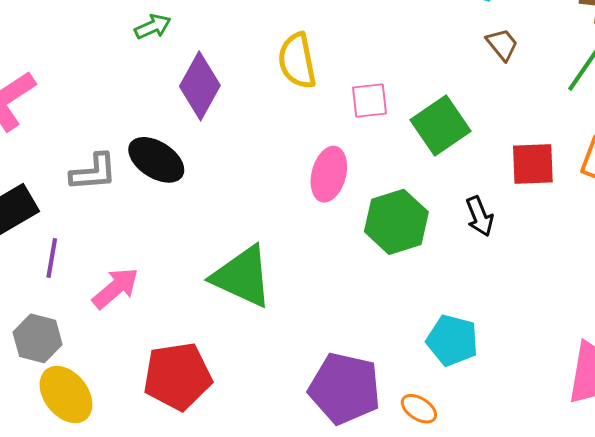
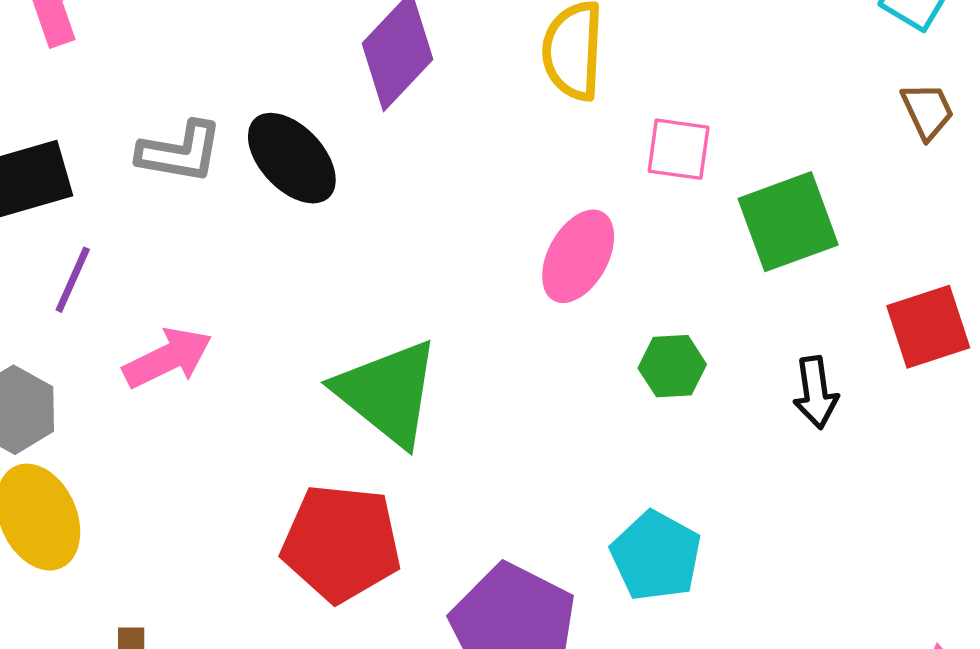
red square: (533, 164) -> (928, 327), turned -30
green hexagon: (396, 222) -> (672, 366), size x0.6
cyan pentagon: (452, 340) -> (656, 556), moved
red pentagon: (178, 376) -> (341, 543), moved

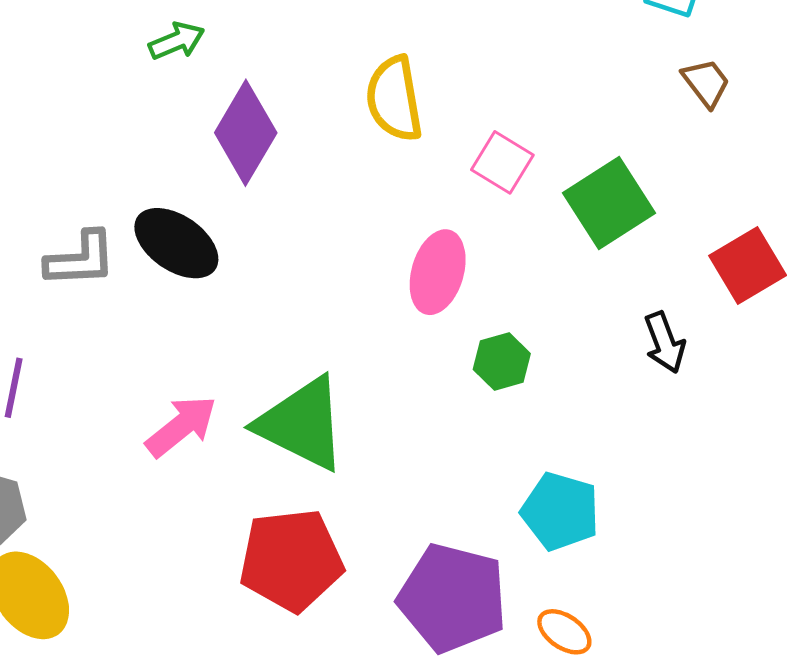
pink square: (679, 149) -> (502, 162), turned 36
pink arrow: (168, 358) -> (181, 426), moved
green hexagon: (672, 366) -> (502, 362), moved

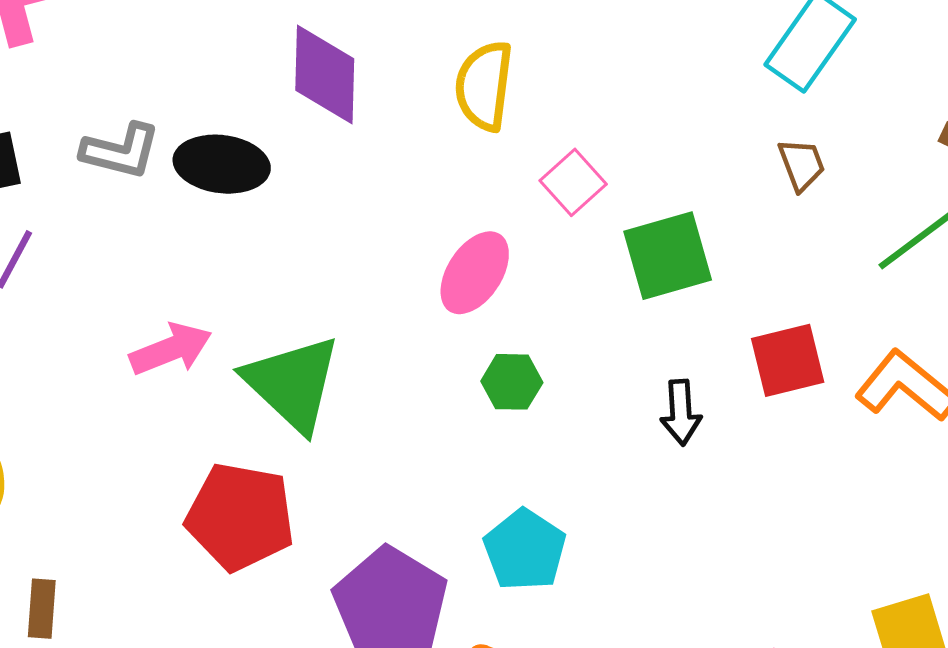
purple diamond: (246, 133) -> (325, 74), turned -46
black ellipse: (176, 243) -> (222, 164), turned -44

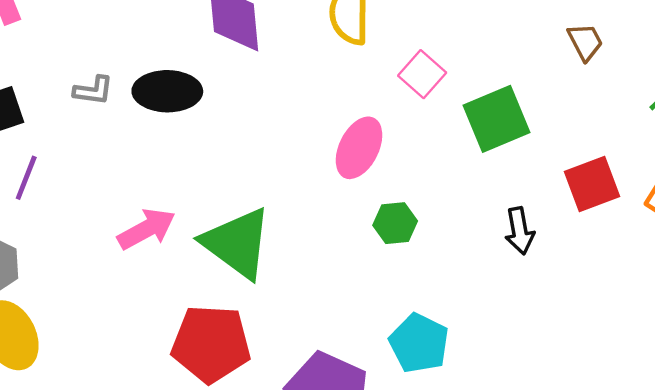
gray L-shape: (121, 151) -> (93, 90), size x0.7

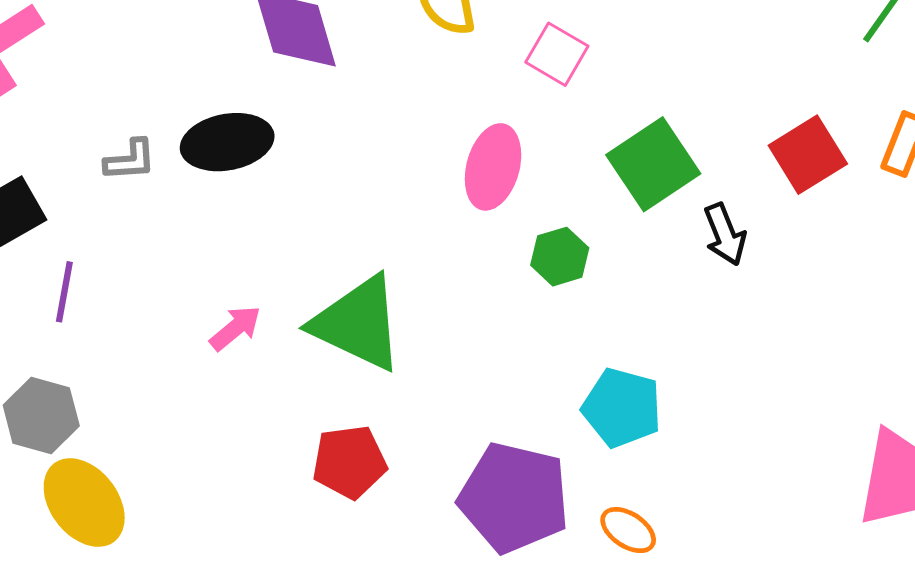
green square: (497, 119) -> (653, 164), moved
pink arrow: (147, 229) -> (235, 328), size x0.7
red pentagon: (211, 344) -> (349, 462), size x0.7

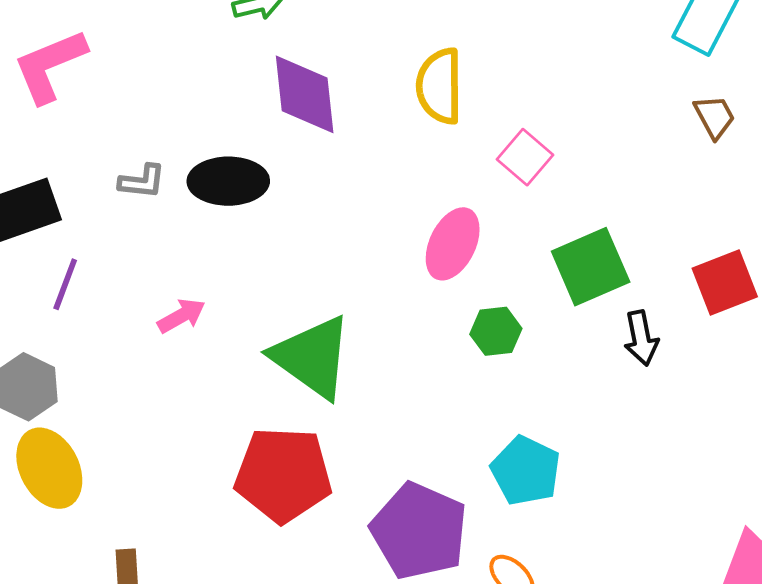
pink arrow: (235, 328) -> (181, 316), moved
red pentagon: (349, 462) -> (283, 475), size x1.5

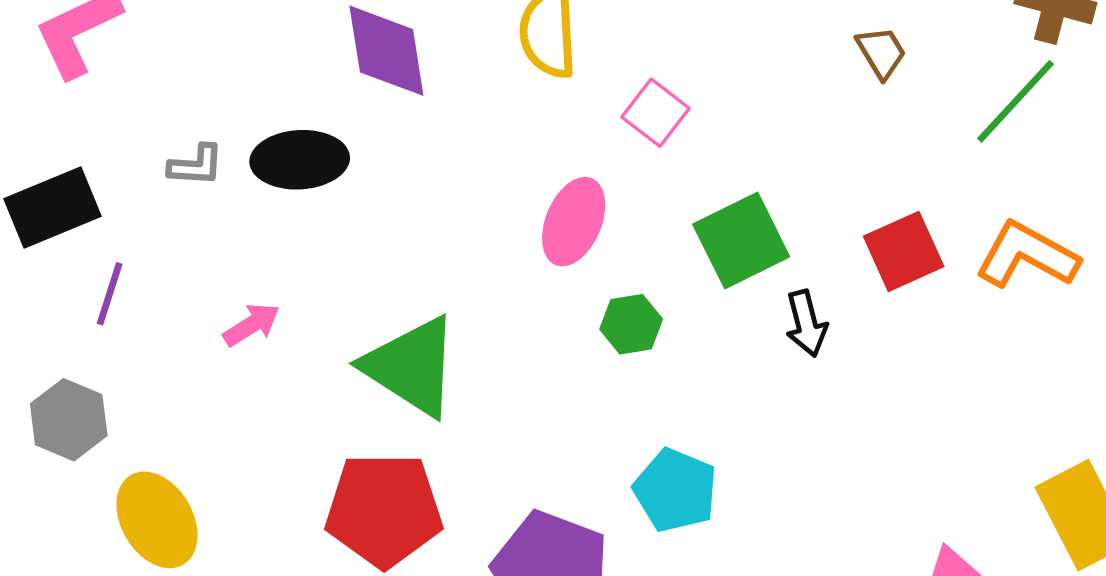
yellow ellipse: (49, 468) -> (157, 520), moved

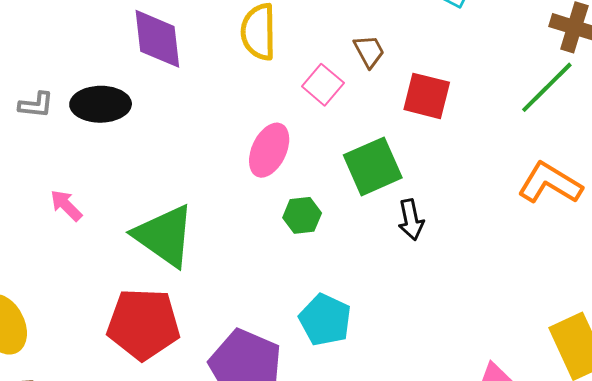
brown trapezoid: (881, 52) -> (369, 51), moved
red square: (904, 251) -> (427, 96), moved, turned 36
pink arrow: (251, 325) -> (66, 205), turned -105

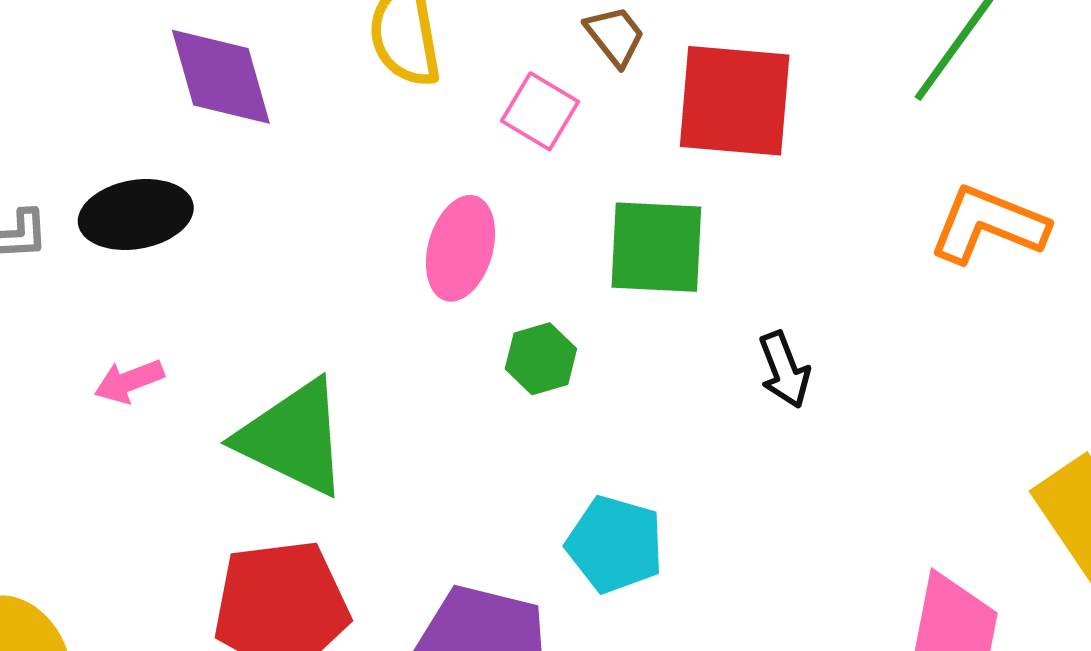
red square: (427, 96) -> (735, 101), size x1.4
green square: (373, 166) -> (656, 247), turned 36
pink arrow: (66, 205) -> (129, 381), moved, turned -57
black arrow: (411, 220) -> (784, 370), moved

